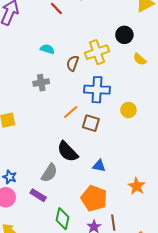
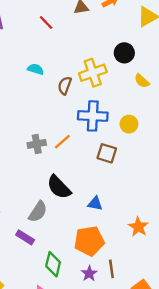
gray cross: (41, 83) -> (37, 144), moved
yellow circle: (128, 110) -> (129, 124), moved
brown square: (91, 123) -> (107, 153), moved
orange pentagon: (94, 198) -> (89, 241), turned -30

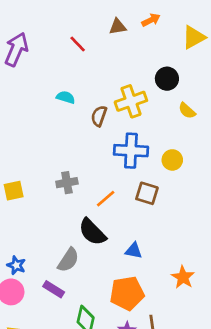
orange line: (62, 142) -> (106, 199), moved

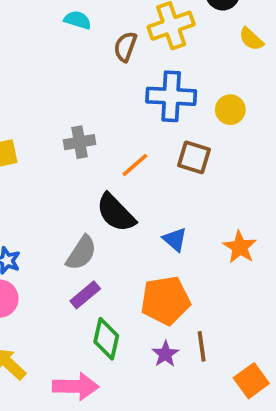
blue triangle: (134, 251) -> (175, 239), turned 30
orange star: (183, 277) -> (240, 247), moved
purple rectangle: (54, 289) -> (85, 295), moved, turned -72

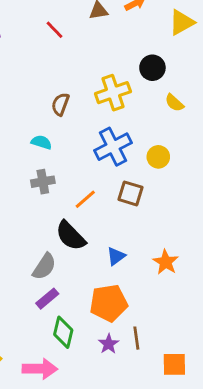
cyan semicircle: (78, 20) -> (41, 142), moved
brown semicircle: (125, 47) -> (60, 104), moved
blue cross: (171, 96) -> (113, 147), turned -30
blue triangle: (175, 239) -> (116, 256), turned 42
orange square: (251, 381) -> (174, 364), turned 35

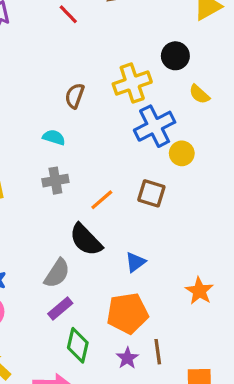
blue cross: (113, 147) -> (155, 126), moved
orange star: (166, 262) -> (199, 291), moved

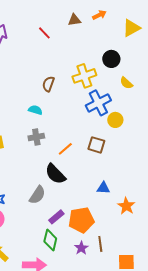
blue triangle: (135, 262) -> (103, 188), moved, turned 40
purple rectangle: (60, 308) -> (56, 217), moved

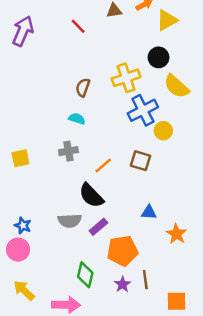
yellow triangle: (131, 28) -> (167, 20), moved
yellow semicircle: (126, 83) -> (177, 86), size x1.6
cyan semicircle: (35, 110) -> (77, 119), moved
gray semicircle: (37, 195) -> (70, 221), turned 54
purple rectangle: (56, 217) -> (98, 227), moved

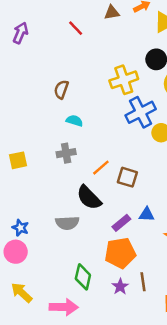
purple arrow: (23, 31) -> (20, 33), size x0.7
brown semicircle: (83, 87) -> (61, 89), moved
brown square: (140, 161) -> (127, 177), moved
purple rectangle: (98, 227) -> (121, 223), moved

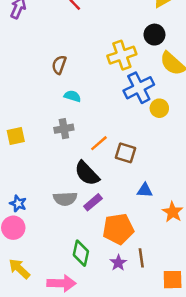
purple rectangle: (121, 223) -> (93, 202), moved

